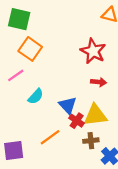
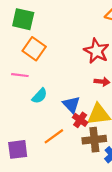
pink line: (16, 75) -> (20, 75), turned 42
brown cross: (91, 141) -> (94, 140), size x1.5

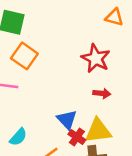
cyan semicircle: (40, 96) -> (18, 137), moved

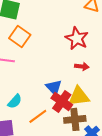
red cross: (77, 137) -> (62, 101), size x1.5

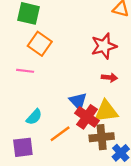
red star: (77, 38) -> (104, 46), turned 30

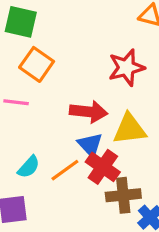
red arrow: (109, 78) -> (89, 112), moved, size x1.6
yellow triangle: (106, 111) -> (130, 129), moved
orange line: (60, 134) -> (65, 170), moved

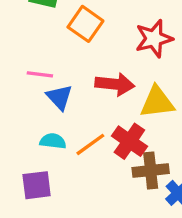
orange square: (37, 64) -> (85, 24), moved
blue triangle: (90, 145) -> (59, 97), moved
cyan semicircle: (29, 167) -> (53, 141), turned -125

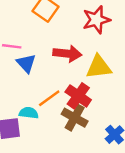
cyan semicircle: (53, 141) -> (29, 113), moved
brown cross: (151, 170) -> (75, 118), moved, turned 35

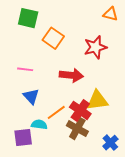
blue triangle: (26, 63) -> (31, 96), moved
yellow triangle: (99, 67) -> (97, 100), moved

